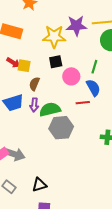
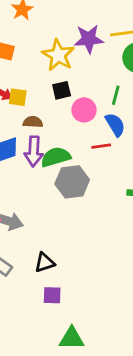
yellow star: (54, 37) -> (58, 55), turned 30
brown semicircle: (34, 84) -> (33, 122), turned 72
purple arrow: (34, 105) -> (34, 151), size x1.5

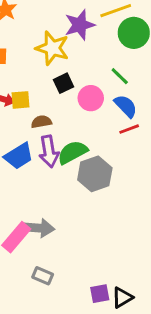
green line: (116, 95) -> (120, 76), turned -48
red line: (101, 146) -> (129, 129), moved
black triangle: (45, 262) -> (122, 298), moved

